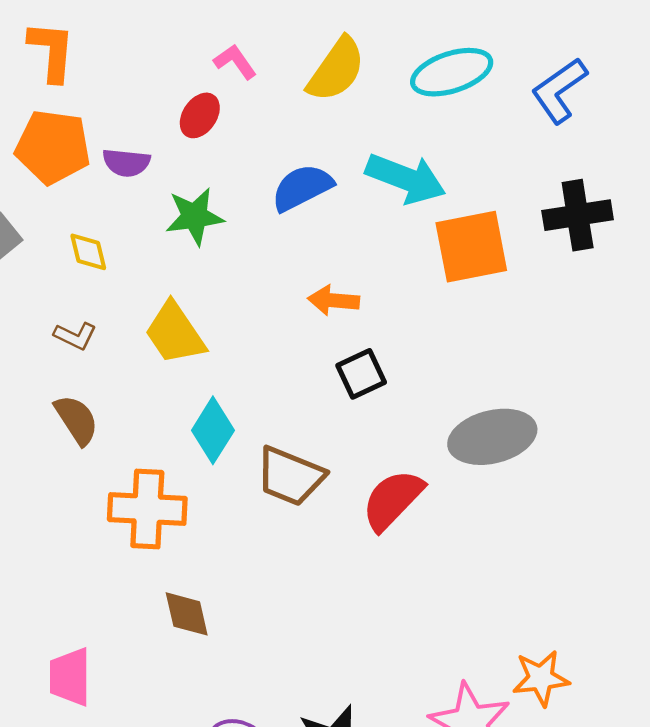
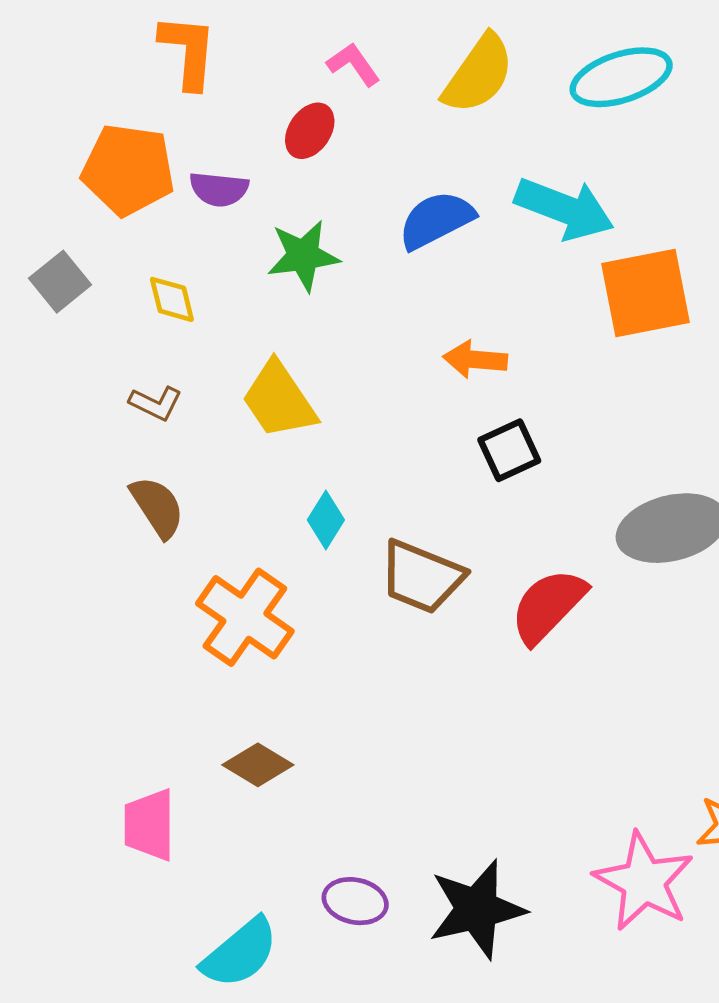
orange L-shape: (52, 51) -> (188, 51), moved
cyan diamond: (213, 430) -> (326, 520), size x0.7
orange cross: (147, 509) -> (245, 617), turned 32
brown diamond: (187, 614) -> (258, 765), moved, turned -46

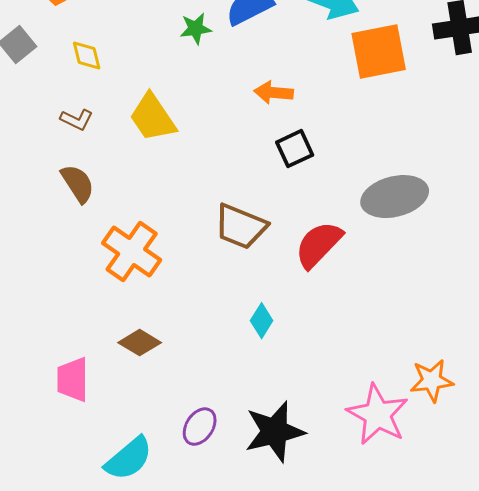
green star: (303, 256) -> (196, 29), moved, size x0.7
cyan diamond: (326, 520) -> (262, 321), moved
purple ellipse: (355, 901) -> (200, 427), turned -69

